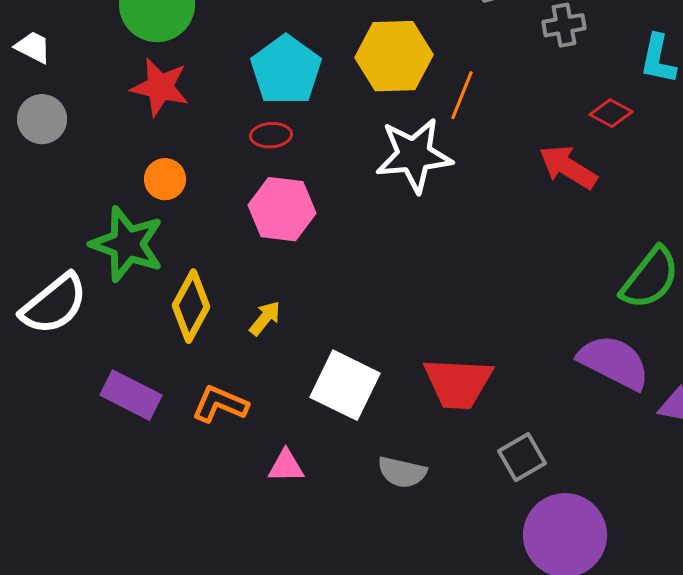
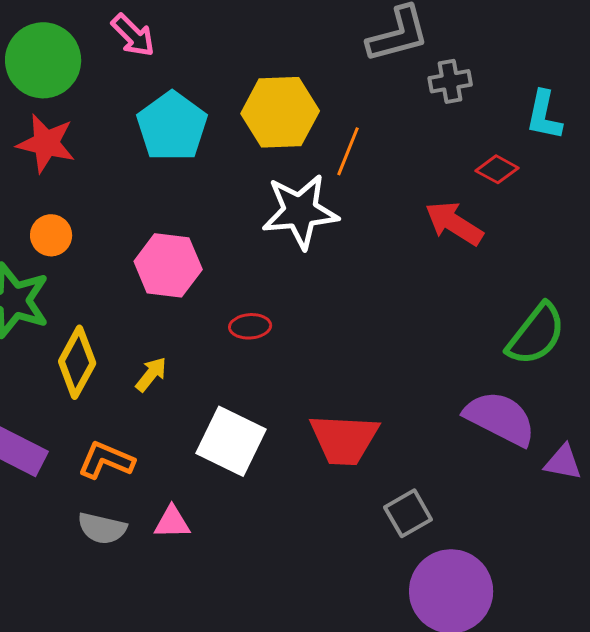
red ellipse: (271, 135) -> (250, 326), moved
gray semicircle: (402, 472) -> (102, 528), moved

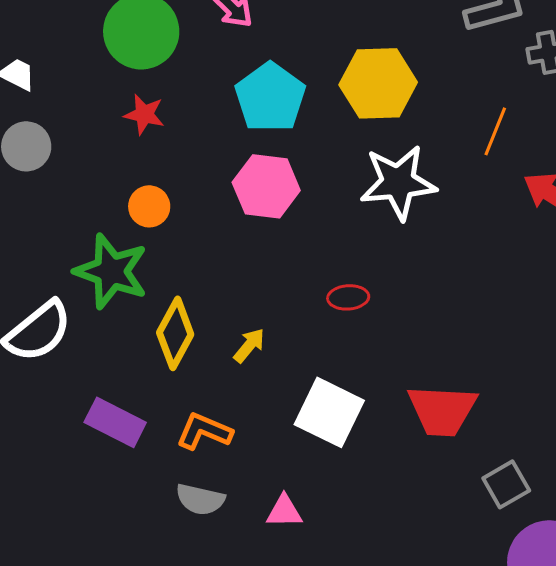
red star: (46, 143) -> (144, 114), size x0.7
orange line: (348, 151) -> (495, 131), moved
pink hexagon: (168, 265) -> (266, 186), moved
pink triangle: (172, 522) -> (284, 511), moved

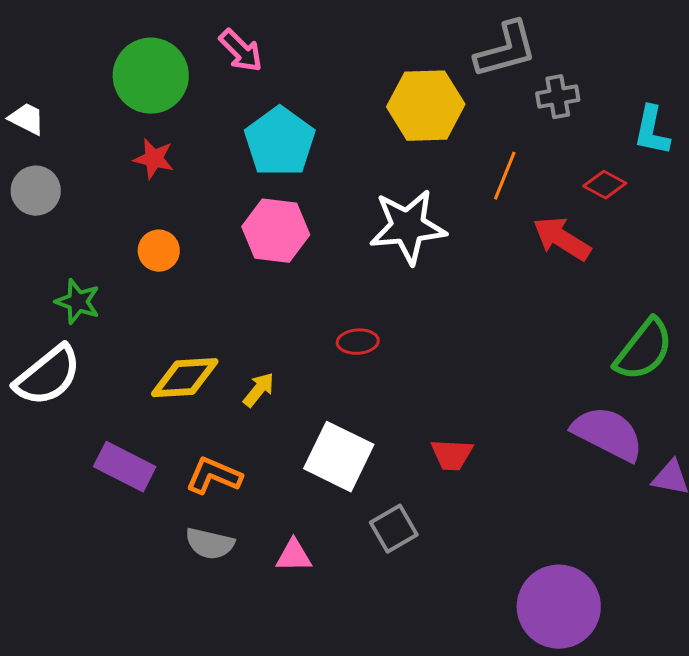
yellow hexagon: (378, 83) -> (426, 106), moved
green star: (111, 271) -> (78, 302), moved, size x0.6
yellow diamond: (175, 333) -> (185, 378), turned 58
red trapezoid: (442, 410) -> (452, 455), size x0.6
gray square: (506, 484) -> (394, 529), moved

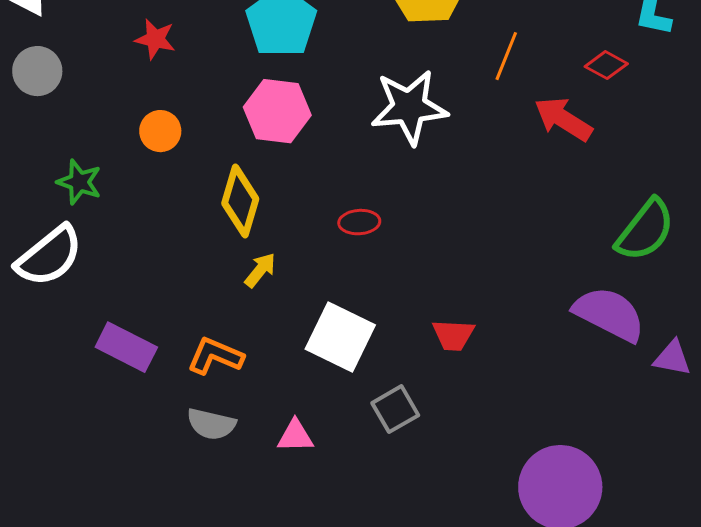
yellow diamond: (185, 378) -> (240, 201), moved, turned -70

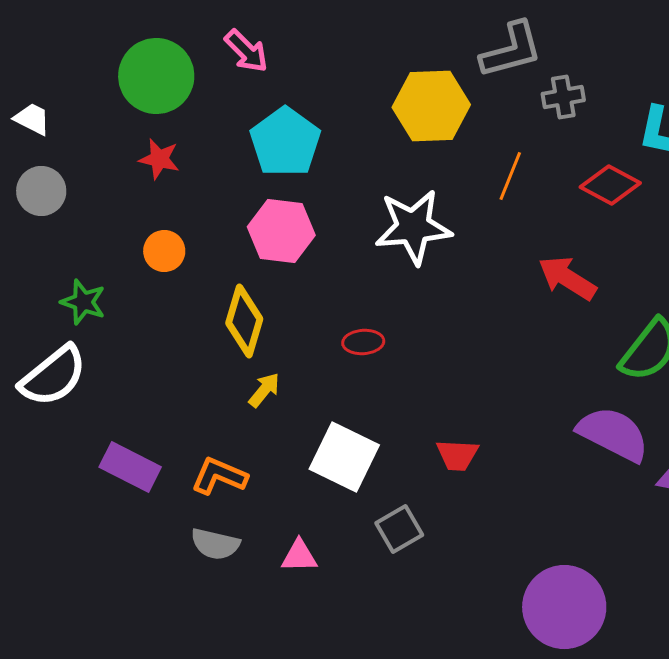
red diamond: (606, 65) -> (610, 185), size x1.4
red arrow: (563, 119) -> (567, 278), moved

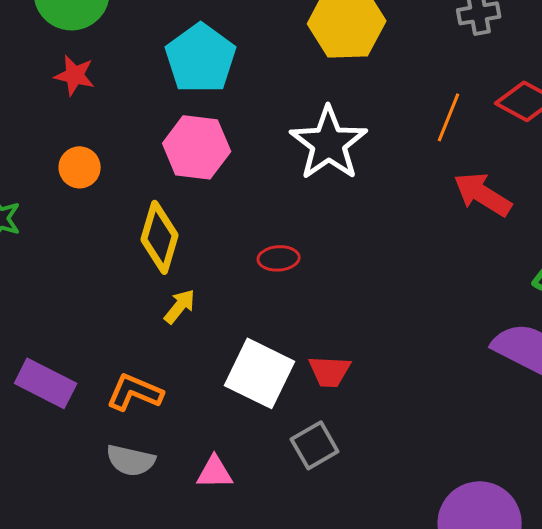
orange line: (510, 176) -> (449, 117), moved
white star: (413, 227) -> (329, 143), turned -30
red trapezoid: (457, 455) -> (330, 371), moved

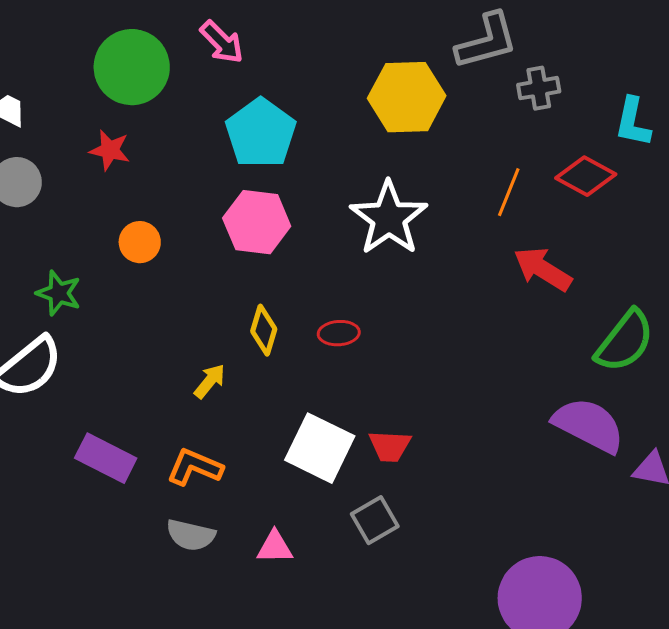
red star: (75, 75) -> (110, 150), moved
yellow diamond: (160, 237) -> (264, 330), moved, size x0.7
yellow arrow: (180, 306) -> (210, 381), moved

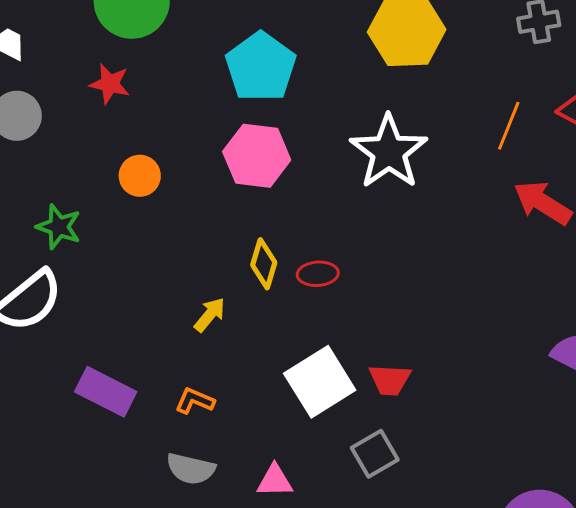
red ellipse: (339, 333) -> (318, 274), moved
white square: (320, 448) -> (320, 382), turned 32
orange L-shape: (195, 467) -> (195, 401), size x0.7

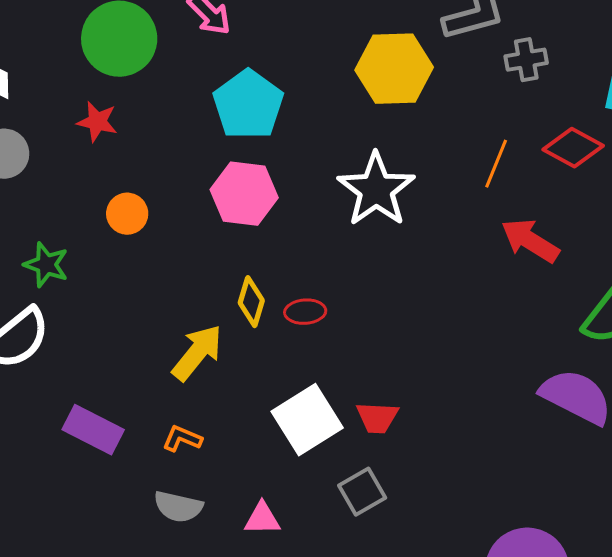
yellow arrow: (210, 315) -> (197, 353), size x1.6

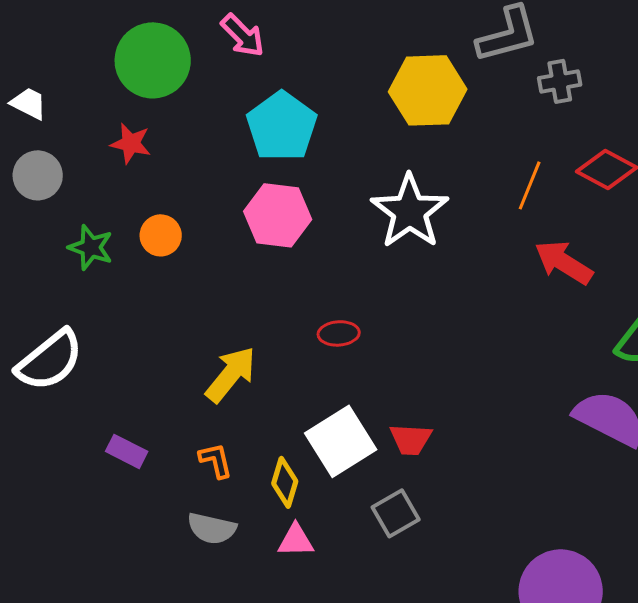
green star: (46, 265) -> (91, 247), moved
yellow diamond: (251, 302) -> (285, 482), moved
purple rectangle: (93, 430) -> (127, 451), size x0.7
orange L-shape: (182, 439) -> (216, 460), turned 54

